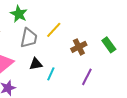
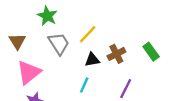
gray trapezoid: (29, 38) -> (59, 44), turned -45
black triangle: (36, 64) -> (92, 60), moved

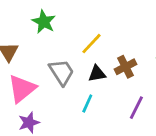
gray trapezoid: (59, 44) -> (61, 72), moved

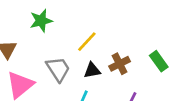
green star: (44, 22) -> (41, 21), turned 30

